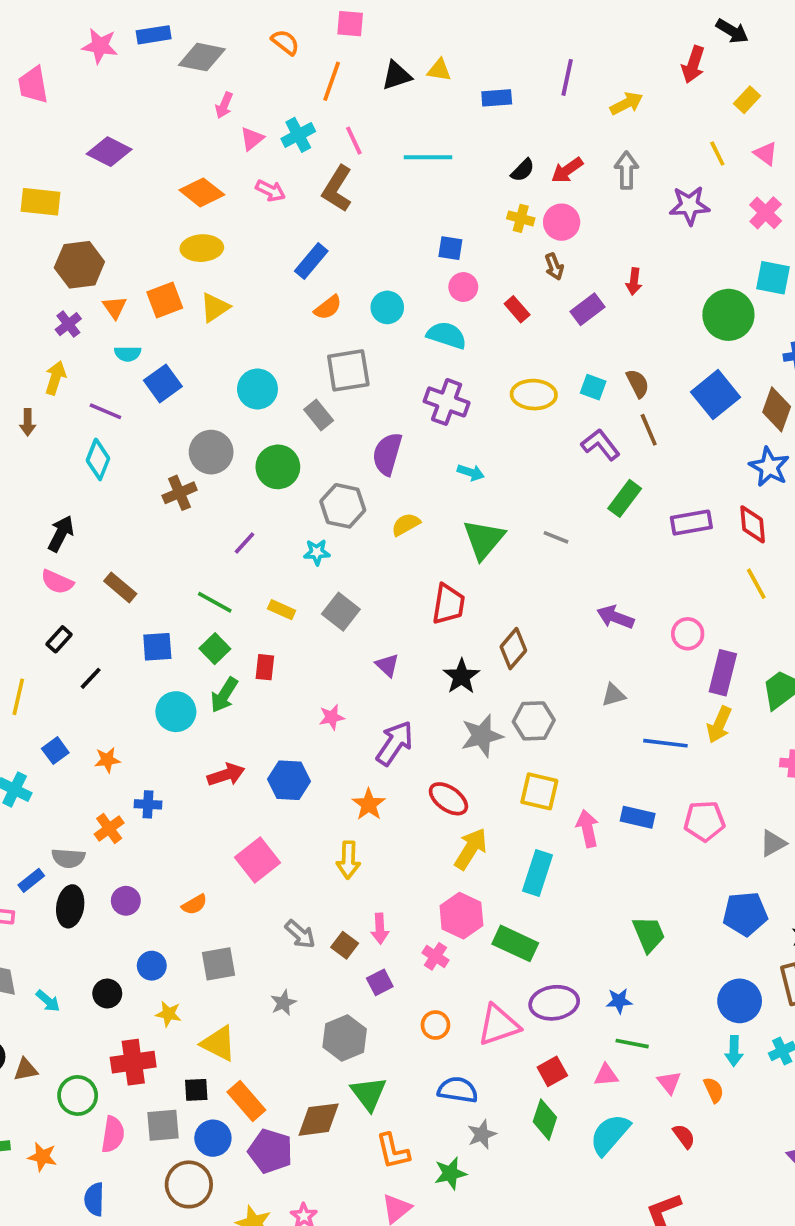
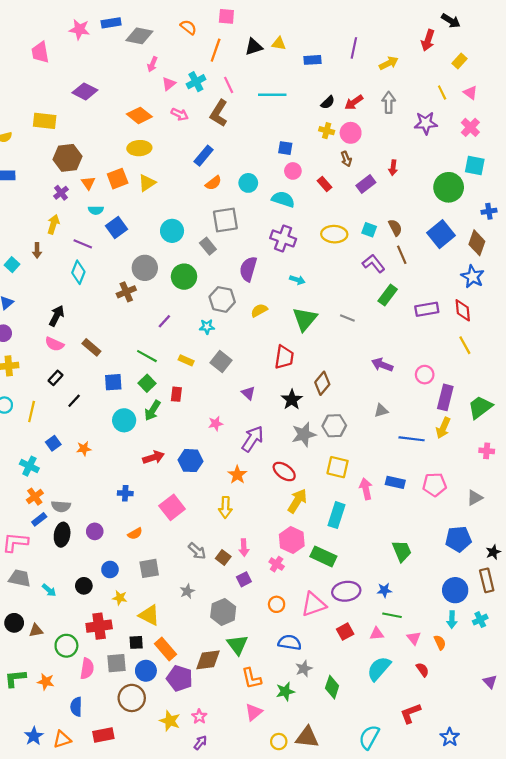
blue cross: (148, 804) -> (125, 493), moved
orange cross: (109, 828) -> (35, 497), moved
green diamond: (545, 1120) -> (332, 687), moved

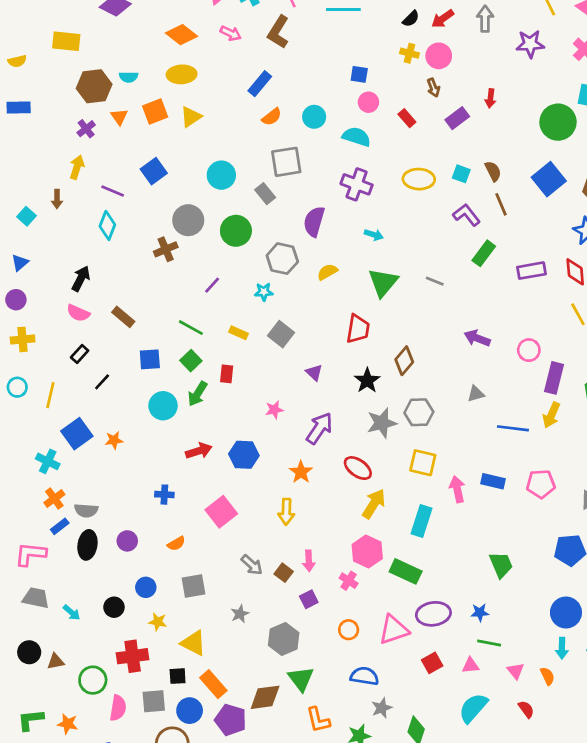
cyan semicircle: (96, 210) -> (129, 77), moved
blue square: (53, 443) -> (77, 434), size x1.6

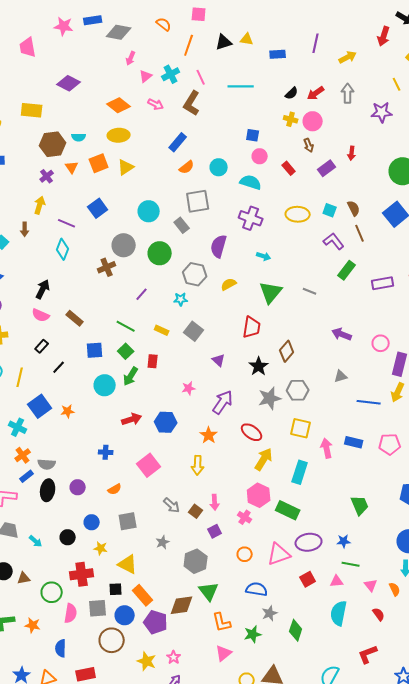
cyan semicircle: (473, 708) -> (339, 613), turned -30

